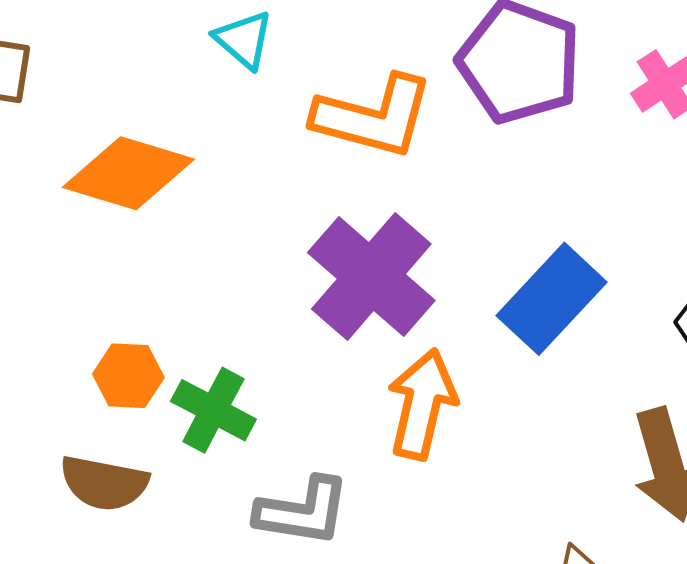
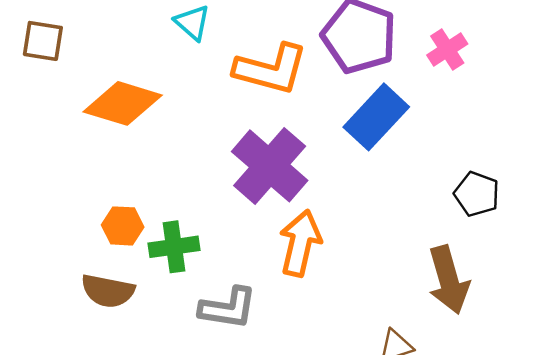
blue rectangle: (552, 299) -> (376, 117), moved
green cross: (213, 410) -> (174, 247), turned -36

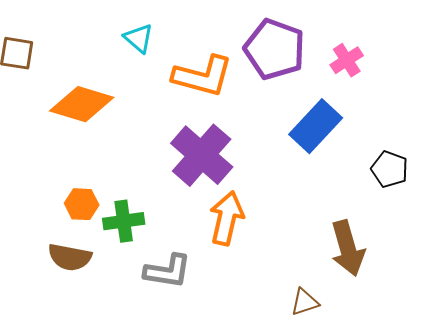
blue rectangle: (376, 117) -> (316, 126), moved
black pentagon: (477, 194) -> (390, 169), moved

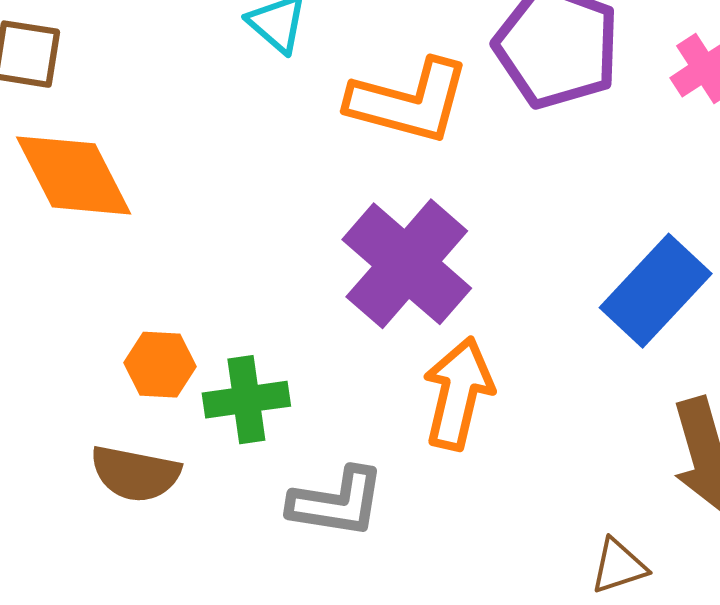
orange diamond: (82, 104) -> (74, 175), moved, turned 46
blue rectangle: (316, 126) -> (656, 291), moved

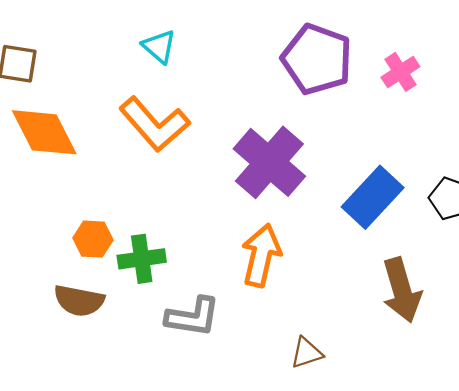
orange L-shape: (409, 101) -> (154, 124), moved, turned 34
purple cross: (407, 264) -> (269, 162), moved
brown triangle: (619, 566) -> (306, 353), moved

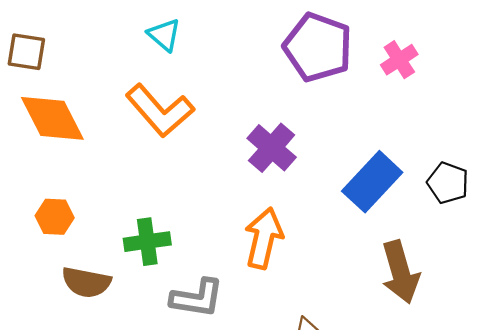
purple cross: (269, 162) -> (272, 148), size x0.7
orange hexagon: (93, 239) -> (55, 217), moved

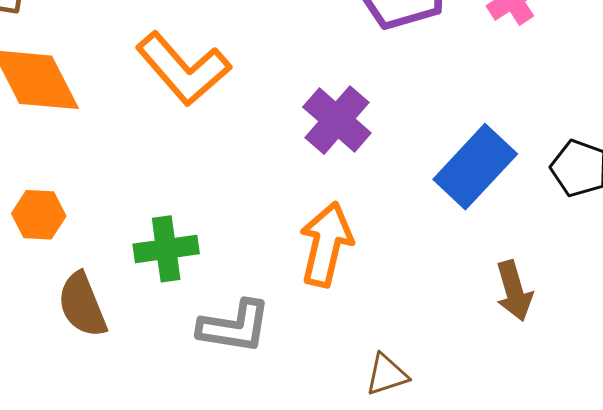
brown arrow: (400, 272) -> (514, 291), size x0.7
brown semicircle: (86, 282) -> (82, 305), turned 57

